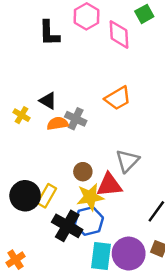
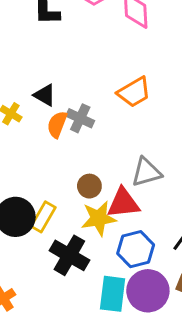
orange semicircle: (58, 124) -> (57, 124), turned -60
gray triangle: (127, 161) -> (146, 172), turned 30
blue hexagon: (89, 221) -> (136, 249), moved

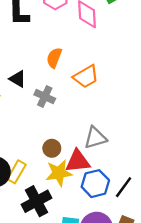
orange semicircle: (57, 124) -> (54, 58), moved
blue hexagon: (136, 249) -> (95, 184), moved
black cross: (69, 255) -> (37, 201), turned 32

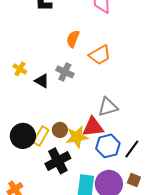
black triangle: (18, 79) -> (42, 81), moved
brown circle: (52, 148) -> (60, 130), moved

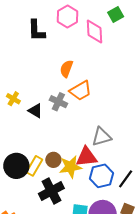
orange trapezoid: (100, 55) -> (80, 91), moved

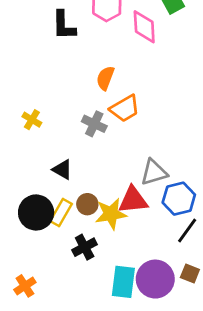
black triangle: (35, 111) -> (62, 170), moved
blue hexagon: (102, 176) -> (179, 199), moved
black cross: (51, 191) -> (85, 247), size x0.7

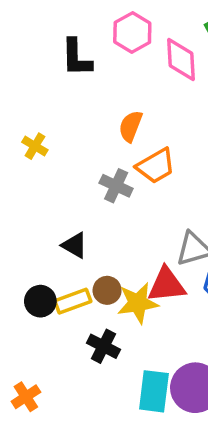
yellow cross: (32, 120) -> (35, 146), moved
black circle: (36, 212) -> (40, 301), size x0.7
yellow rectangle: (61, 212) -> (73, 301), turned 40
black cross: (85, 247) -> (103, 346), turned -35

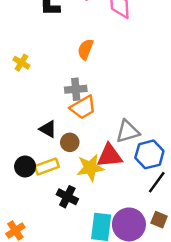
orange trapezoid: (156, 166) -> (83, 107), moved
gray cross: (116, 186) -> (76, 89), turned -30
brown circle: (107, 290) -> (70, 142), moved

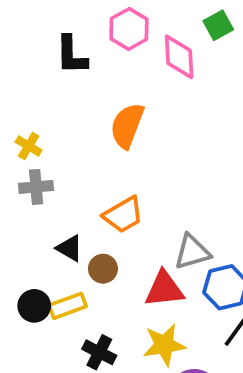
orange semicircle: (85, 49) -> (127, 126), size x1.4
gray cross: (76, 89) -> (36, 187), moved
yellow star: (90, 168) -> (164, 345), moved

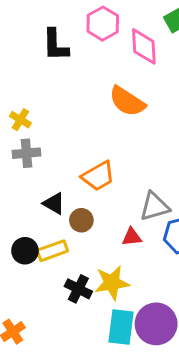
orange semicircle: (127, 126) -> (127, 101), moved, turned -78
red triangle: (164, 289) -> (132, 237), size x0.6
yellow star: (164, 345) -> (112, 283), moved

